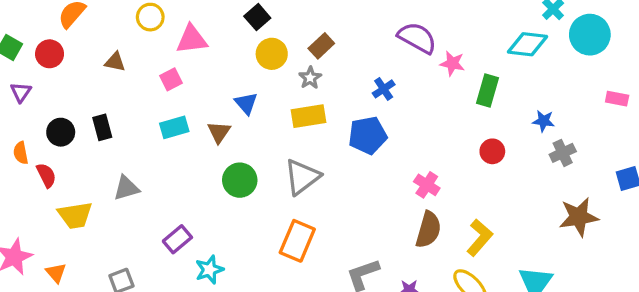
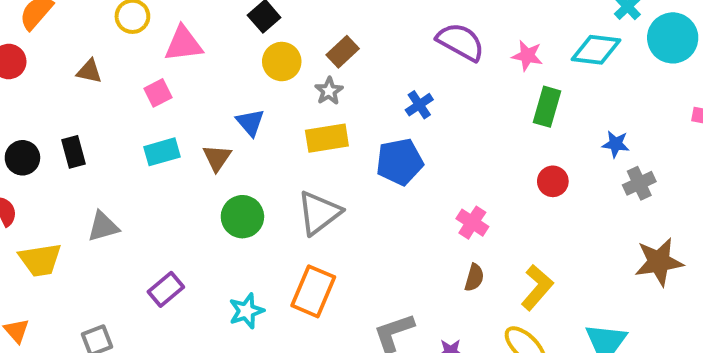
pink star: (452, 63) -> (527, 56), moved
brown semicircle: (428, 230) -> (474, 278), size x0.6
cyan star: (209, 270) -> (246, 311), moved

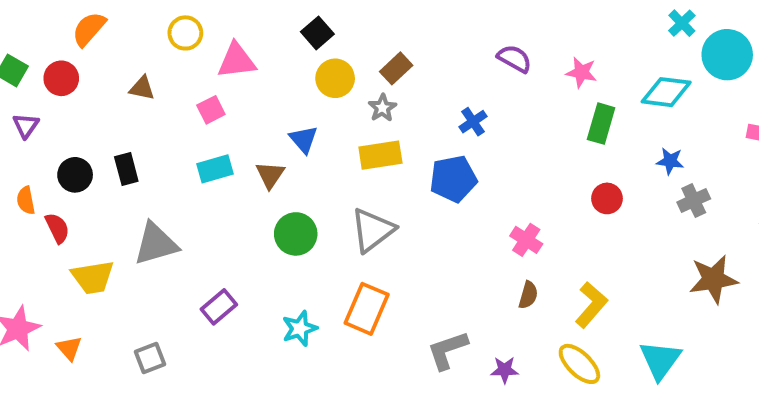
purple semicircle: (461, 42) -> (514, 59), size x0.7
cyan diamond: (596, 50) -> (666, 92), moved
gray triangle: (103, 227) -> (156, 244), size x1.4

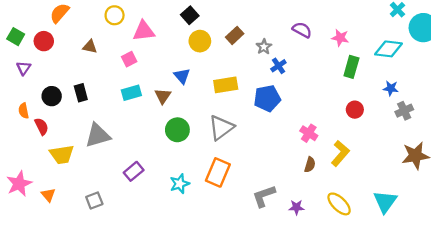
gray star: (382, 108) -> (264, 47), moved
yellow L-shape: (591, 305) -> (340, 153), moved

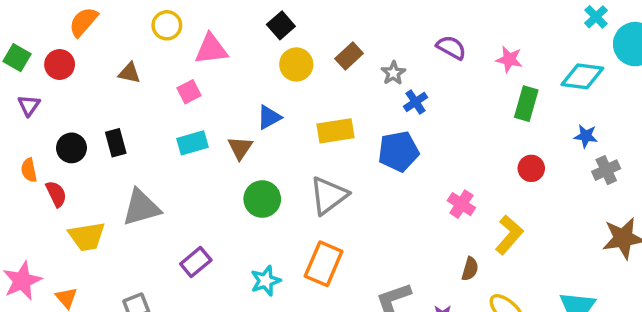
blue triangle: (182, 76) -> (269, 117), turned 42
brown semicircle: (310, 165) -> (470, 269), moved

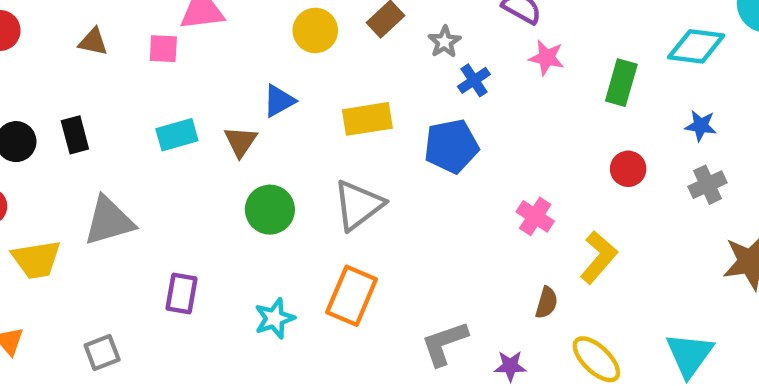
pink star: (509, 59) -> (547, 58), moved
pink square: (189, 92) -> (163, 49), moved, turned 30
gray cross: (606, 170) -> (707, 185), moved
purple rectangle: (196, 262) -> (181, 293), turned -40

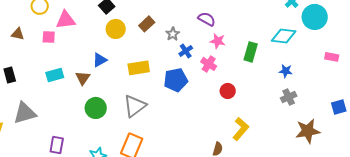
red circle: (628, 169) -> (228, 91), moved
pink cross: (535, 216) -> (209, 64), moved

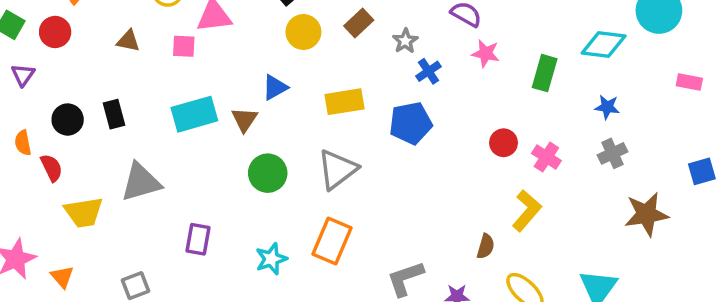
pink cross: (209, 64) -> (546, 157), moved
cyan rectangle: (55, 75) -> (194, 114), size x1.4

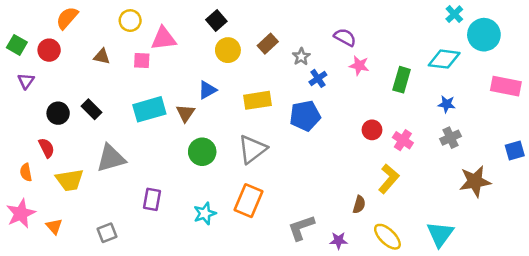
pink rectangle: (689, 82) -> (506, 86), size x1.6
black rectangle: (114, 114) -> (92, 109), turned -30
orange semicircle: (23, 143) -> (26, 172), moved

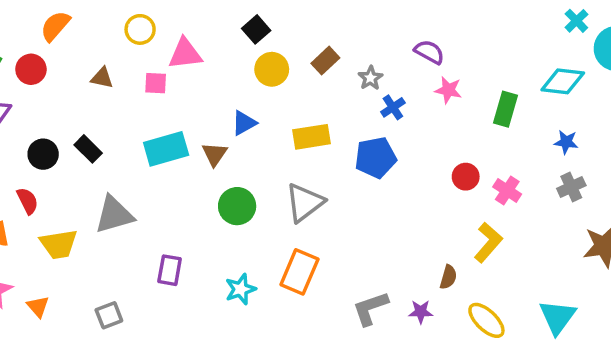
purple star: (339, 241) -> (421, 312), moved

